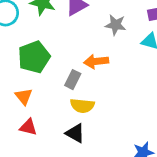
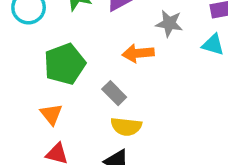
orange arrow: (96, 61) -> (138, 53), moved
gray rectangle: (73, 80) -> (114, 93), turned -72

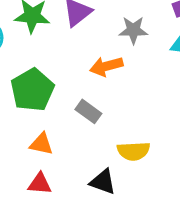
orange triangle: (51, 114) -> (41, 144), moved, turned -30
yellow semicircle: (126, 127) -> (134, 151), moved

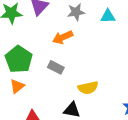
orange triangle: (41, 144) -> (17, 86), moved, turned -42

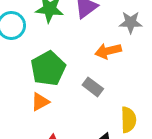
yellow semicircle: (88, 88) -> (128, 120), turned -90

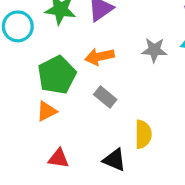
gray star: (131, 22) -> (154, 50), moved
orange arrow: (108, 51) -> (99, 57), moved

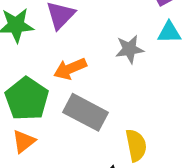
gray rectangle: (105, 97) -> (85, 112), size x1.6

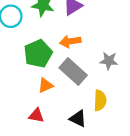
gray star: (130, 49) -> (109, 61), moved
orange triangle: (24, 141) -> (45, 85), moved

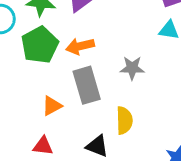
green pentagon: (38, 54) -> (40, 45), moved
gray rectangle: (73, 71) -> (87, 85), turned 36

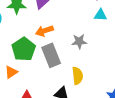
green pentagon: (40, 45) -> (24, 49), moved
orange triangle: (52, 106) -> (11, 72), moved

